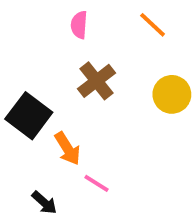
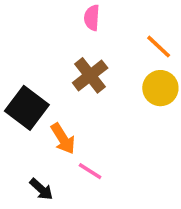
pink semicircle: (79, 25) -> (92, 18), moved
orange line: (153, 25) -> (159, 47), moved

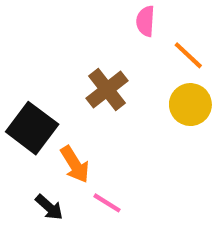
pink semicircle: (92, 18) -> (145, 21), moved
black arrow: (41, 189) -> (49, 207), moved

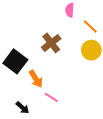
black arrow: (49, 207) -> (22, 108), moved

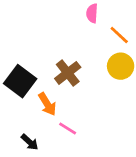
brown cross: (51, 43) -> (68, 73), moved

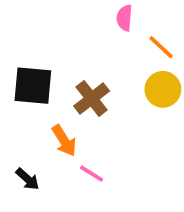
black square: (20, 81) -> (33, 86), moved, turned -32
black arrow: (30, 142) -> (27, 179), moved

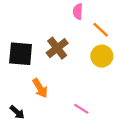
brown cross: (92, 98) -> (57, 48), moved
pink line: (92, 174) -> (81, 109), moved

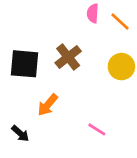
orange line: (101, 30) -> (120, 21), moved
orange arrow: (40, 88) -> (48, 105), turned 72

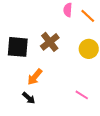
pink line: (97, 129) -> (82, 95), moved
black arrow: (20, 134) -> (29, 98), moved

